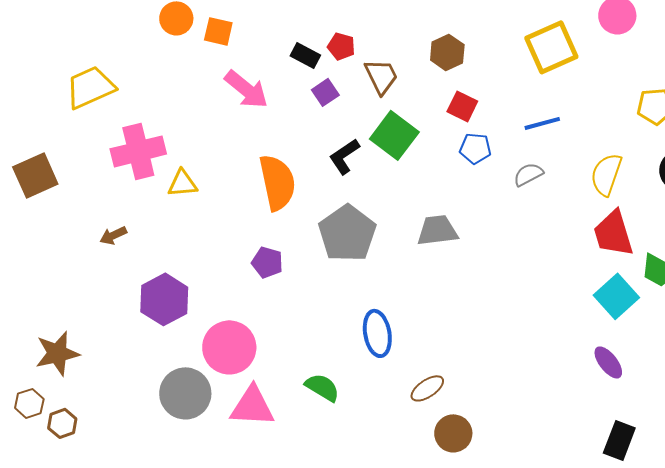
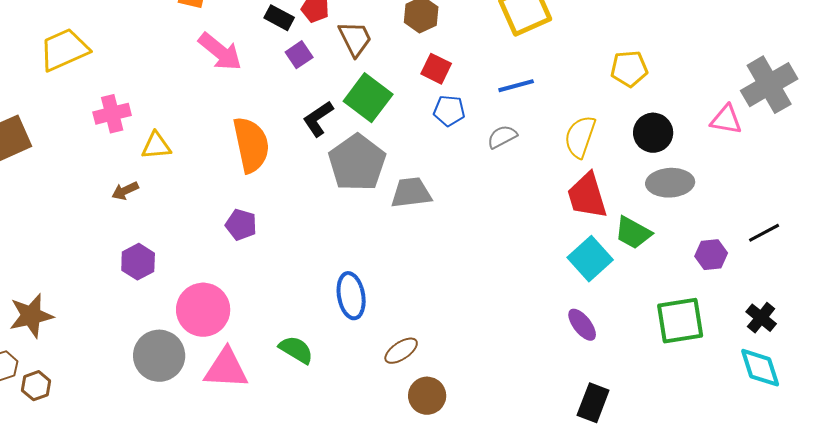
pink cross: (138, 151) -> (112, 114), size x0.7
gray pentagon: (347, 233) -> (357, 163), moved
brown arrow: (113, 235) -> (125, 191), moved
purple hexagon: (164, 299) -> (138, 262), size x0.7

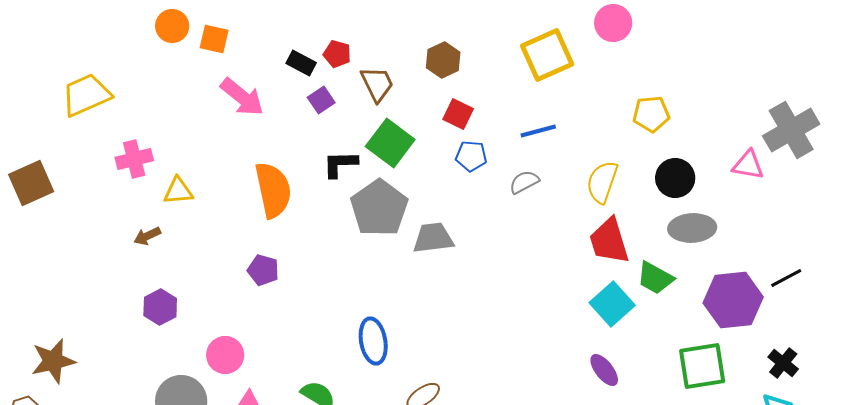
black L-shape: (318, 119) -> (340, 164), turned 33
purple hexagon: (711, 255) -> (733, 300), size x1.8
pink circle: (203, 310) -> (225, 355), size x0.7

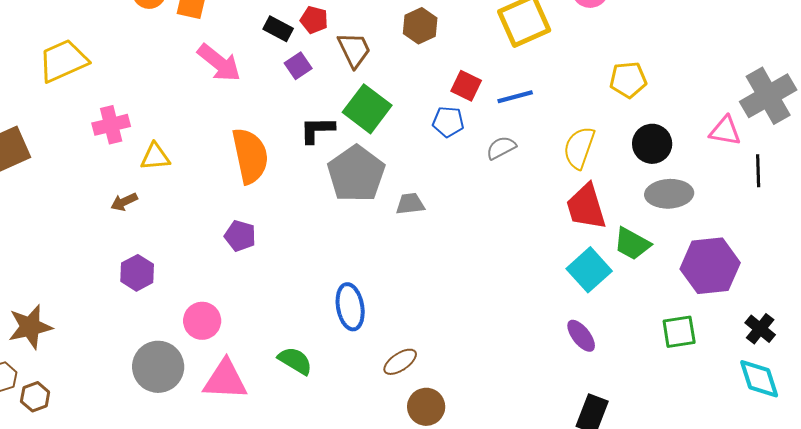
red square: (458, 114) -> (466, 86), moved
gray trapezoid: (433, 238) -> (410, 204), size x0.7
black line: (786, 278) -> (758, 171), moved, turned -64
green square: (702, 366) -> (679, 332), size x0.7

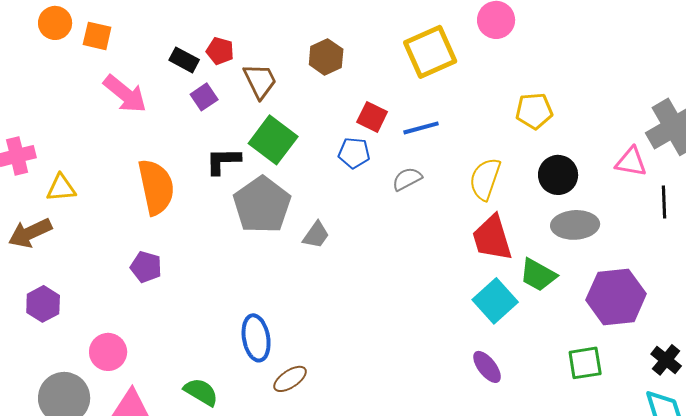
brown arrow: (124, 202) -> (30, 233), size x1.6
gray trapezoid: (410, 204) -> (316, 235), turned 132
brown ellipse: (400, 362) -> (290, 379), moved

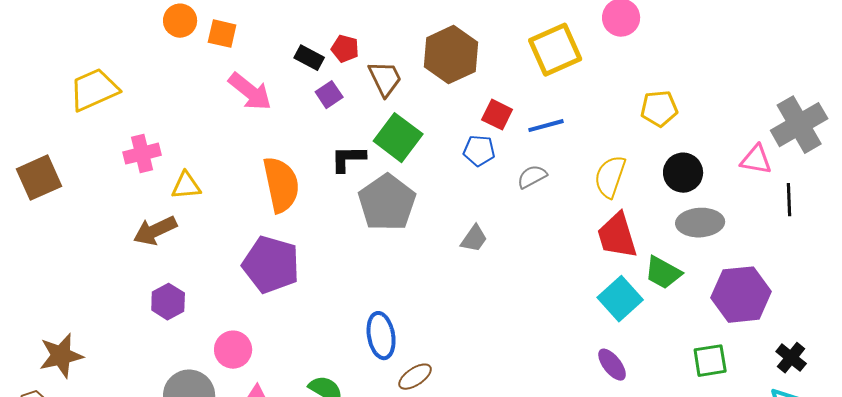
brown hexagon: (326, 57) -> (451, 55), size x1.6
gray trapezoid: (316, 235) -> (474, 239), moved
purple pentagon: (146, 267) -> (271, 265), size x1.8

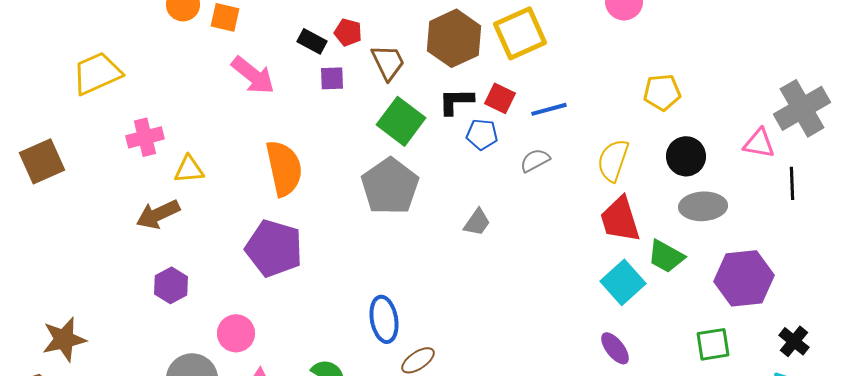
yellow square: (555, 50) -> (520, 33), moved
purple square: (329, 95) -> (332, 78), turned 32
black L-shape: (348, 159) -> (456, 101), moved

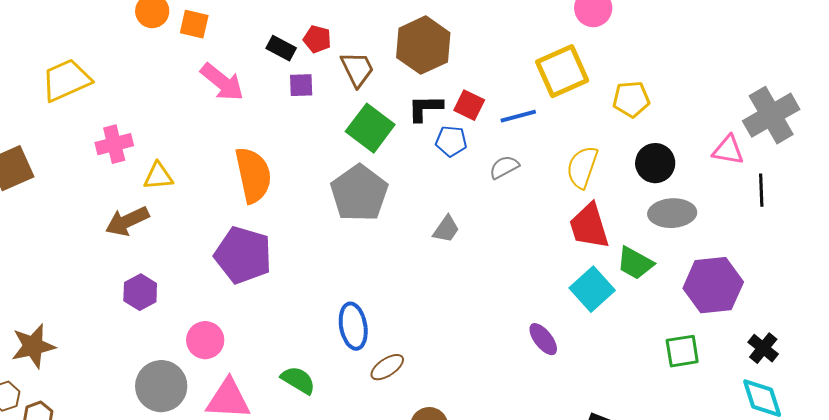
yellow square: (520, 33) -> (562, 71), moved
purple ellipse: (615, 348) -> (543, 339), moved

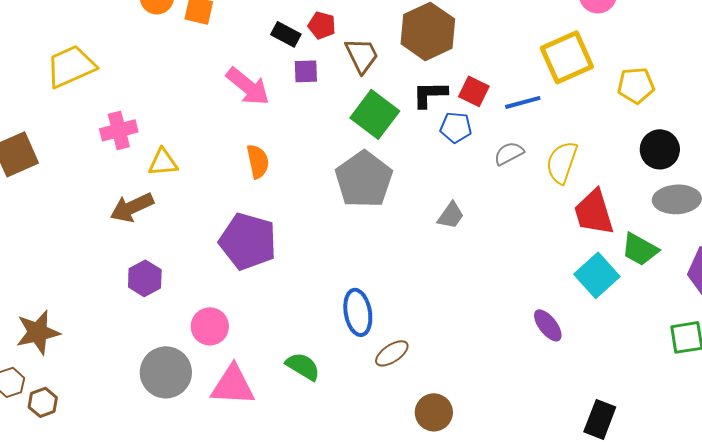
pink arrow: (222, 82) -> (248, 86), moved
yellow semicircle: (582, 167) -> (562, 162), moved
orange semicircle: (253, 175) -> (258, 161), size x0.6

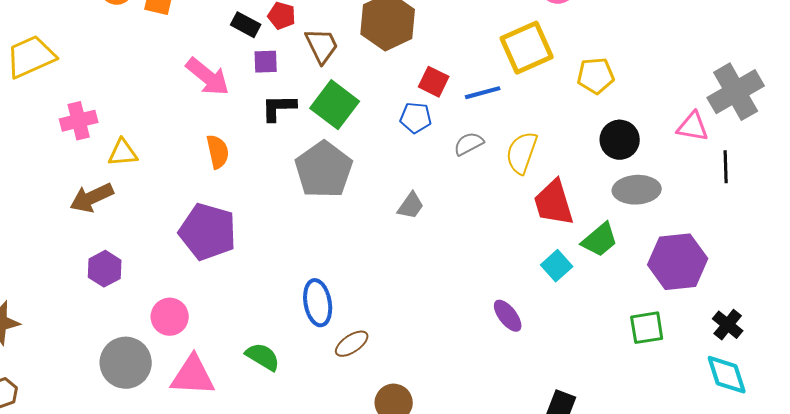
black L-shape: (430, 94) -> (279, 108), moved
green trapezoid: (640, 249) -> (600, 240), turned -69
cyan square: (597, 275) -> (557, 266), size x0.7

